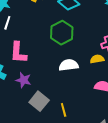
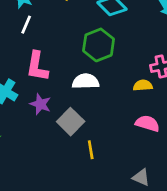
white semicircle: (69, 65) -> (86, 81), moved
gray square: (39, 101) -> (71, 122), moved

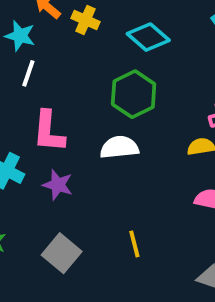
gray square: (71, 122) -> (62, 253), moved

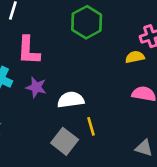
white semicircle: (119, 147) -> (71, 100), moved
gray square: (62, 253) -> (65, 141), moved

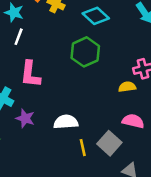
purple star: (36, 87) -> (25, 118), moved
gray square: (65, 141) -> (109, 143), moved

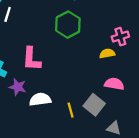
pink L-shape: (30, 74) -> (31, 59), moved
white semicircle: (66, 122) -> (40, 99), moved

